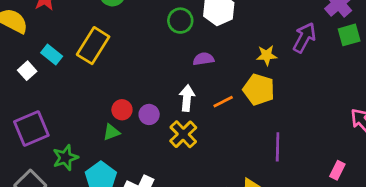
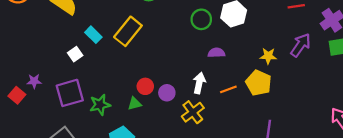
white square: (27, 71) -> (75, 54), moved
green star: (65, 158) -> (100, 105), moved

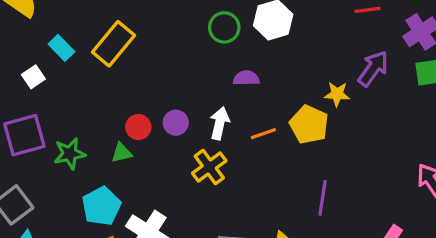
yellow star: (268, 56) -> (337, 94), moved
purple circle: (167, 93) -> (176, 123), moved

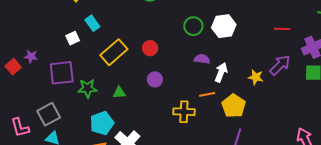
yellow rectangle: (113, 44) -> (114, 52), moved
white arrow: (220, 123) -> (221, 72), moved
yellow pentagon: (309, 125) -> (234, 106), moved
red circle: (138, 127) -> (150, 48), moved
yellow cross: (209, 167) -> (184, 112), moved, turned 30

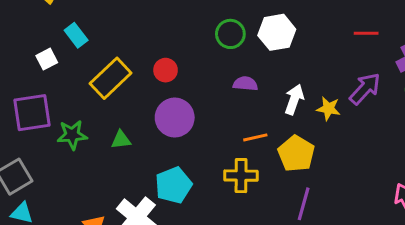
white arrow: (221, 72) -> (294, 99), moved
purple circle: (155, 79) -> (175, 118), size x1.6
yellow cross: (184, 112) -> (241, 176), moved
cyan pentagon: (102, 123) -> (173, 185), moved

